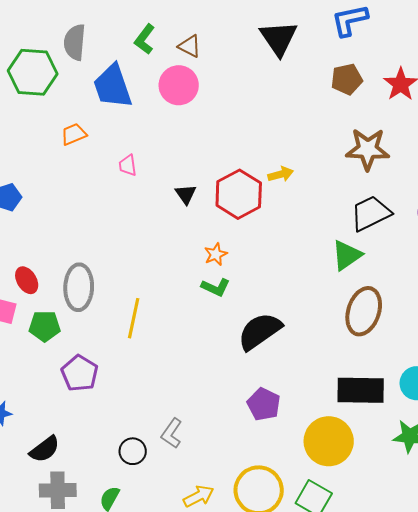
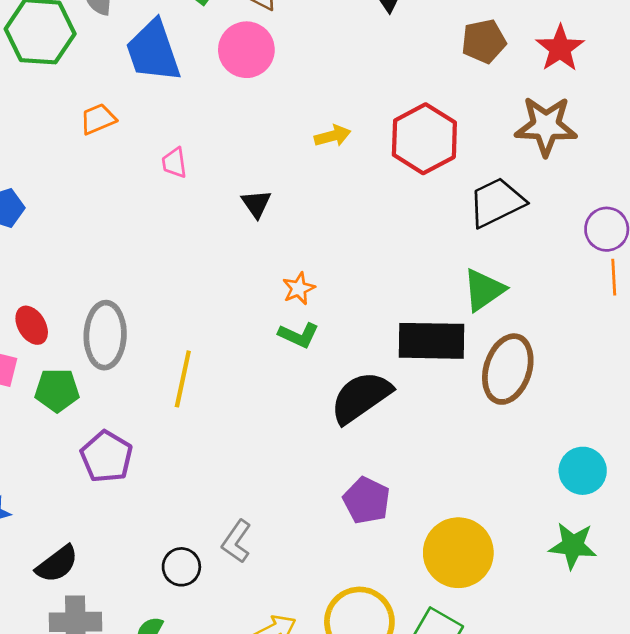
brown star: (368, 149) -> (546, 126), moved
yellow arrow: (281, 174) -> (333, 136), moved
red hexagon: (239, 194) -> (424, 139), moved
black trapezoid: (371, 213) -> (496, 202), moved
black rectangle: (361, 390) -> (431, 341), moved

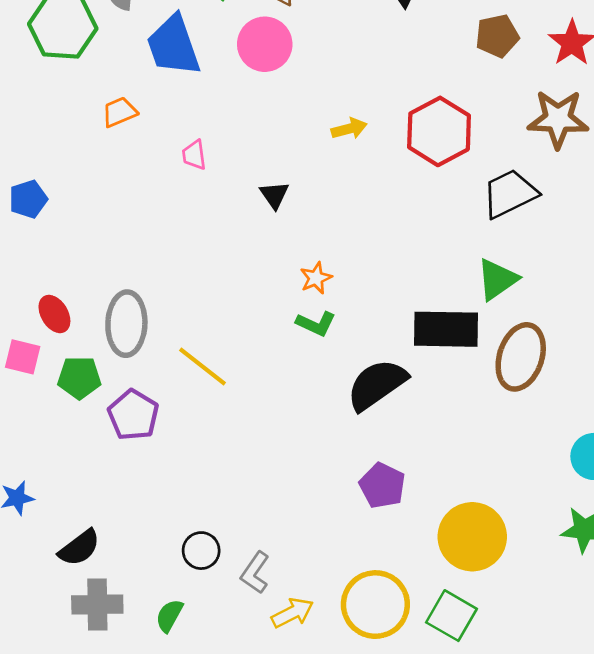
yellow line: (183, 379) -> (202, 367), turned -64
purple pentagon: (107, 457) -> (133, 415), moved
gray L-shape: (237, 541) -> (255, 573), moved

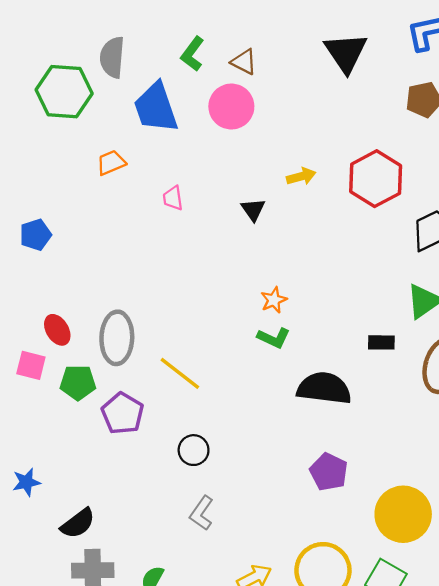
black triangle: (274, 195) -> (253, 210), moved
black rectangle: (446, 329) -> (381, 342), size x0.5
black semicircle: (377, 385) -> (324, 388), turned 42
black circle: (201, 551) -> (194, 450), moved
gray L-shape: (255, 573) -> (202, 513), moved

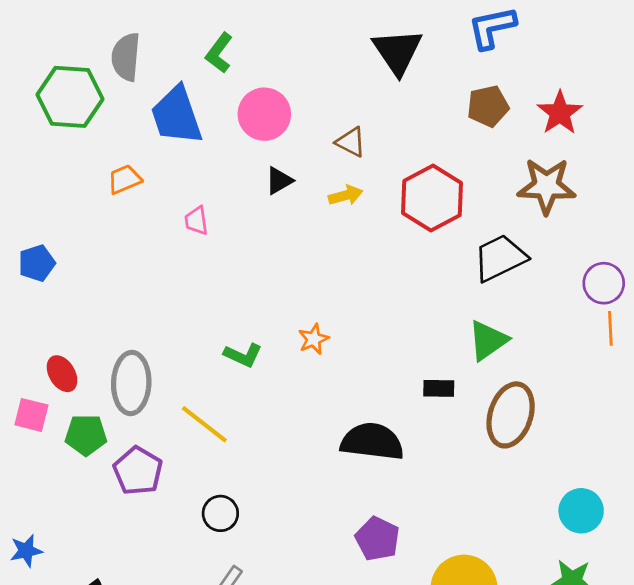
brown triangle: (244, 62) -> (351, 142), moved
black triangle: (253, 210) -> (279, 181), moved, turned 35
green L-shape: (274, 338) -> (243, 355), moved

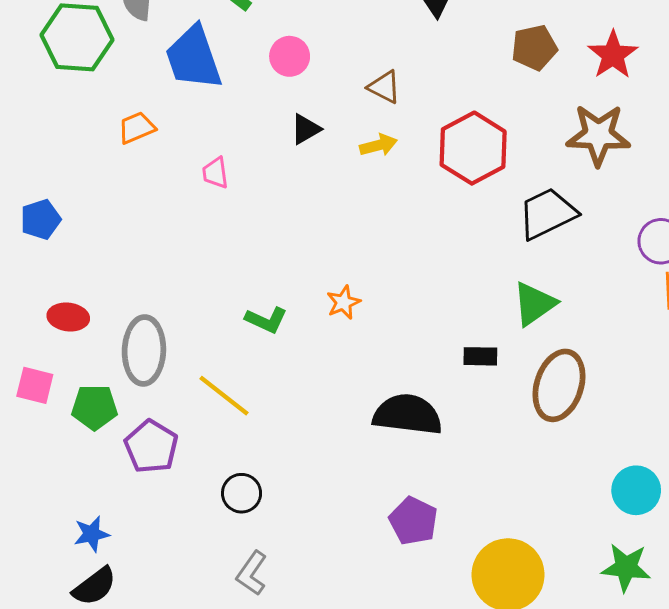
pink circle: (264, 114) -> (290, 56), size x0.7
red ellipse: (62, 374) -> (68, 317), moved, turned -52
blue star: (26, 551) -> (92, 534), moved

